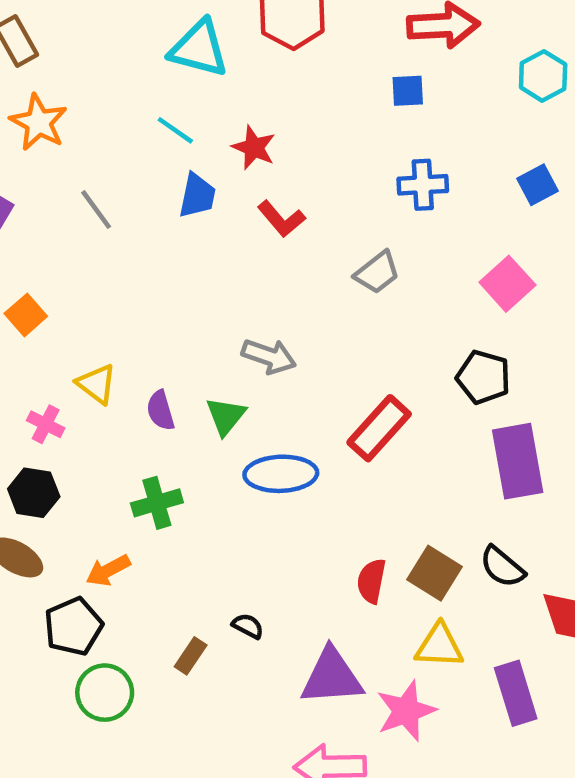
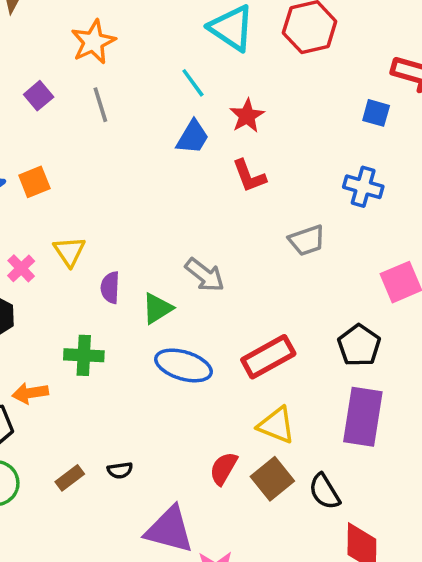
gray line: (96, 210) -> (100, 105), moved
black semicircle: (248, 626) -> (120, 470), turned 125
yellow triangle: (439, 646) -> (276, 425), moved

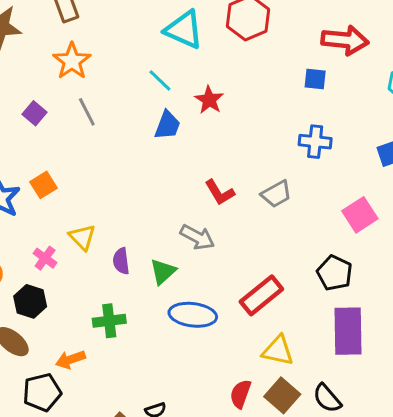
red L-shape: (249, 176) -> (220, 192), moved

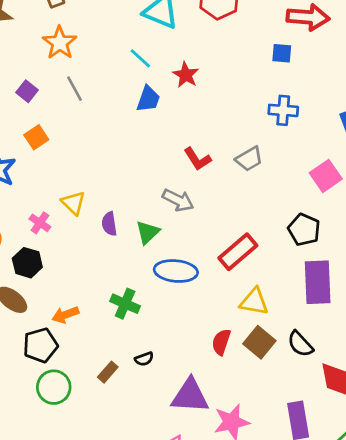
orange square: (44, 185) -> (36, 137), moved
green cross: (109, 321) -> (125, 304), moved, turned 32

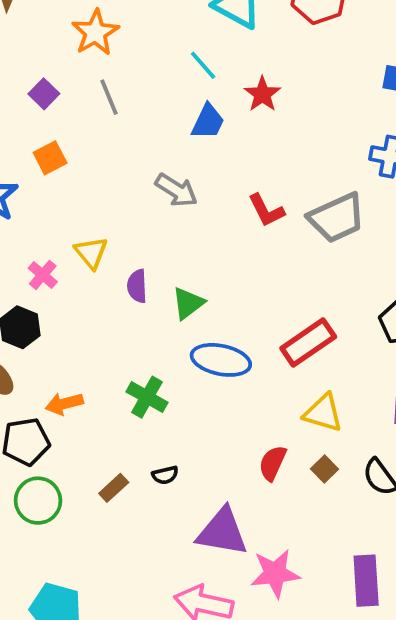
gray trapezoid: (249, 159) -> (337, 218), size x1.5
gray arrow: (178, 200) -> (176, 190), moved
brown square: (259, 342) -> (324, 469), size x0.6

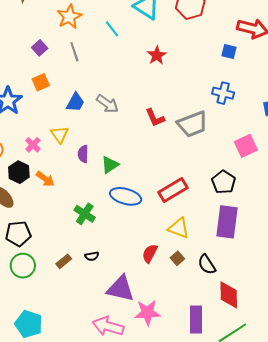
cyan line: (203, 65) -> (112, 29), moved
blue trapezoid: (208, 122) -> (75, 102), moved
orange arrow: (64, 404) -> (45, 179), moved, turned -132

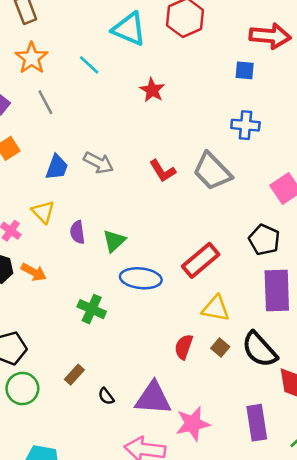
gray trapezoid: (192, 124) -> (212, 171), turned 76
black semicircle: (92, 256) -> (106, 396), moved, turned 72
black semicircle: (207, 264) -> (259, 350), size x1.4

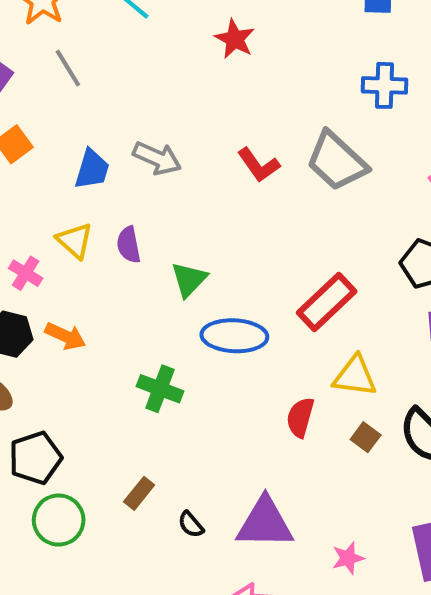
purple semicircle: (77, 232) -> (129, 245), moved
red semicircle: (184, 347) -> (300, 417), moved
pink star: (193, 424) -> (348, 558), moved, size x0.6

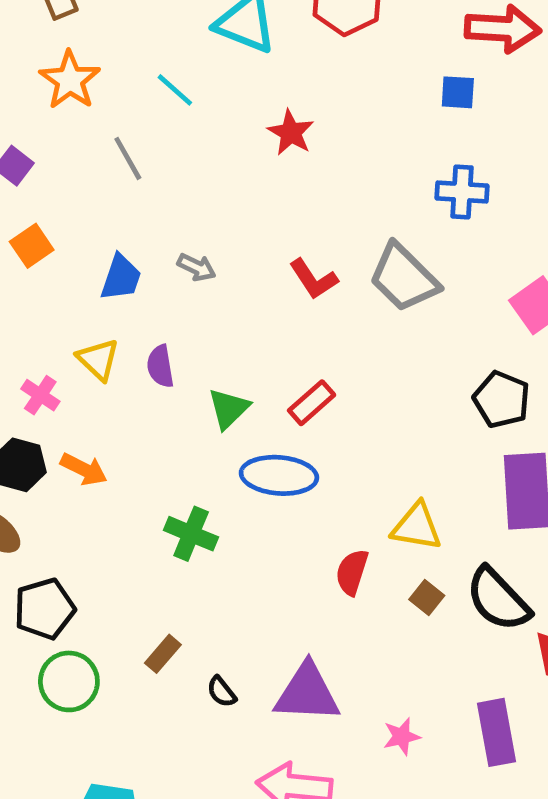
gray line: (68, 68) -> (128, 158), moved
gray arrow: (157, 158) -> (197, 267), size x0.7
red rectangle: (327, 302) -> (312, 403), moved, size x0.7

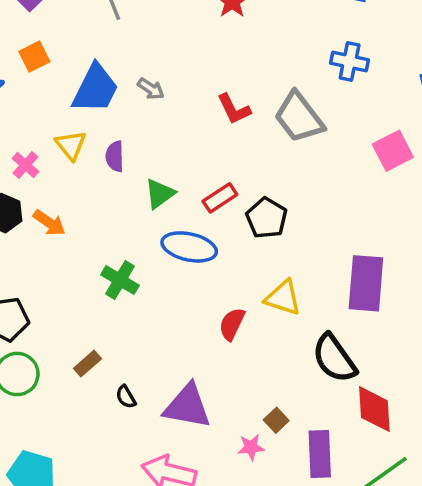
blue trapezoid: (121, 278) -> (95, 89), size x1.5
black pentagon: (502, 399) -> (267, 218), moved
brown square: (427, 598) -> (276, 420), moved

